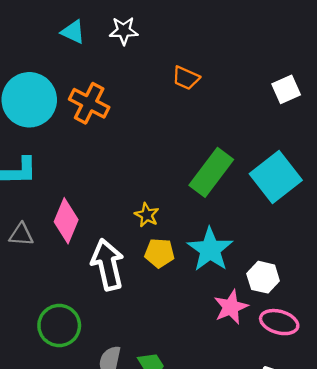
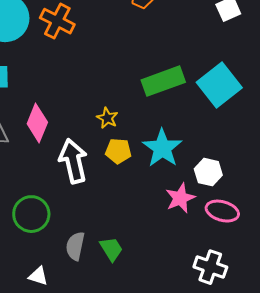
green rectangle: (211, 172) -> (163, 81), turned 33

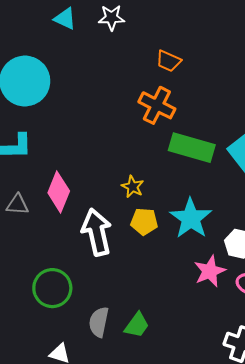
orange cross: (57, 21) -> (157, 105), moved
green rectangle: (163, 81) -> (192, 148), turned 36
green trapezoid: (111, 249) -> (137, 325), turned 68

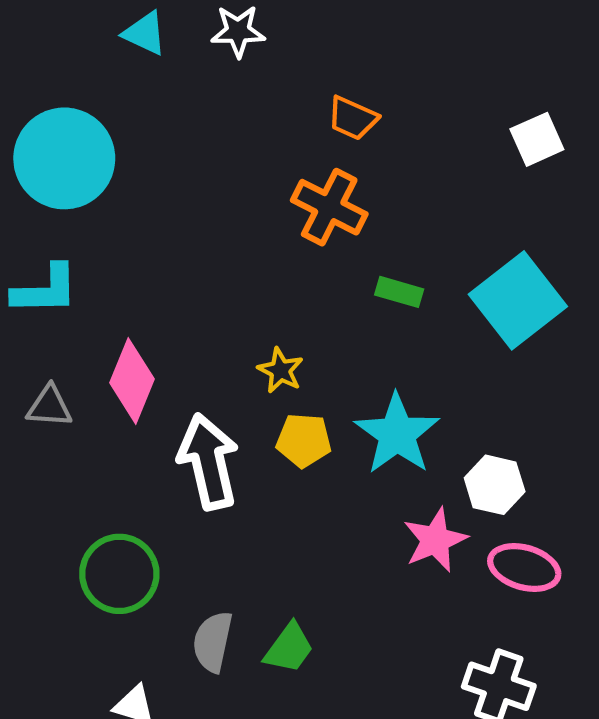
green rectangle: (192, 148) -> (399, 292), size x0.5

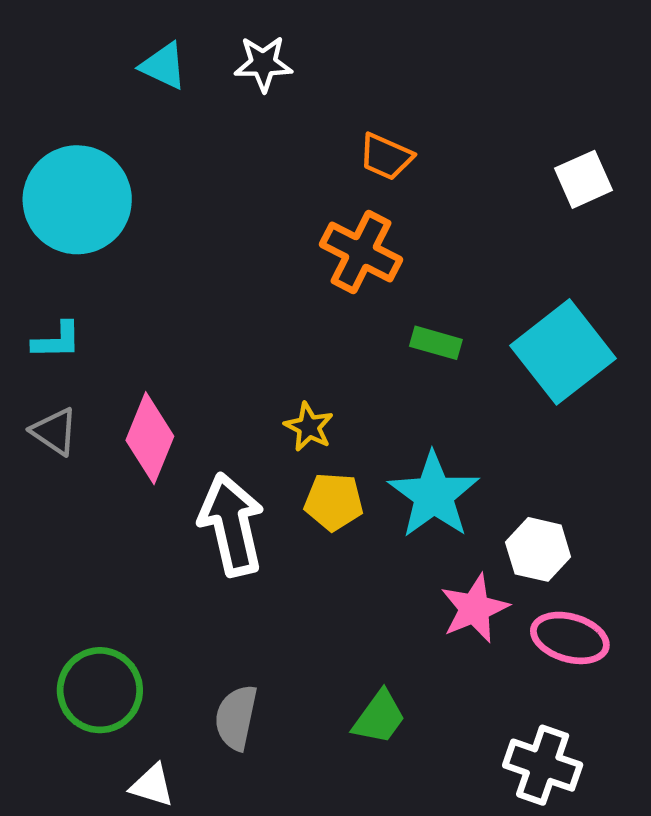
cyan L-shape: (45, 290) -> (57, 341), size x0.7
gray triangle: (49, 406) -> (54, 431), moved, turned 30
green circle: (119, 574) -> (100, 690), moved
green trapezoid: (289, 648) -> (379, 717), moved

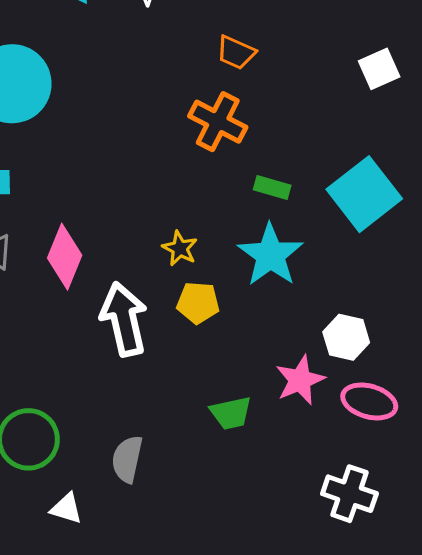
cyan star: (434, 495) -> (270, 255), moved
green trapezoid: (379, 717) -> (231, 413), moved, turned 42

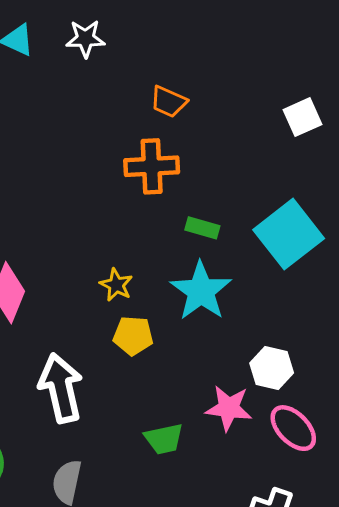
orange cross: (218, 122) -> (152, 166), turned -30
white arrow: (124, 319) -> (61, 388), moved
pink star: (300, 380) -> (229, 408), turned 30
pink ellipse: (369, 401) -> (293, 428), turned 30

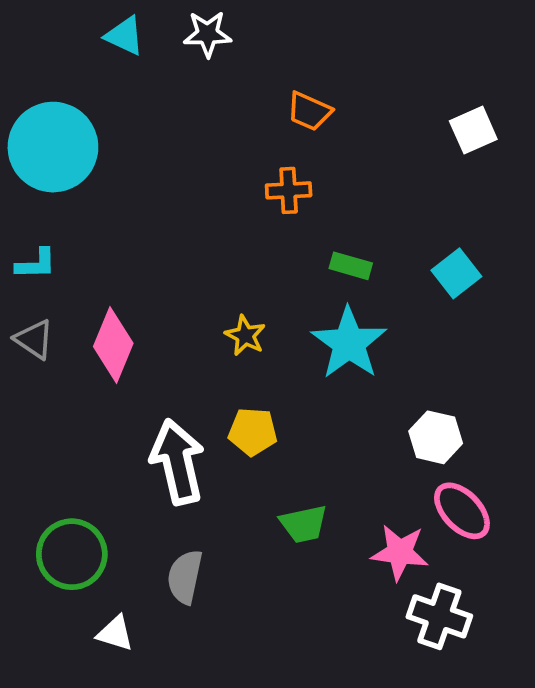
orange cross: (152, 166) -> (289, 190), size x0.7
cyan square: (289, 234) -> (456, 273), size x0.6
yellow pentagon: (133, 336) -> (253, 432), moved
pink star: (229, 408) -> (400, 552), moved

